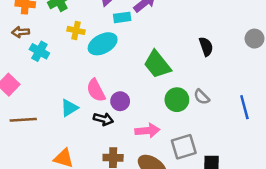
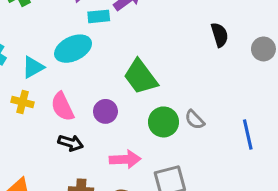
yellow cross: (76, 30) -> (23, 102), moved
black semicircle: (206, 47) -> (220, 35), moved
purple circle: (120, 101) -> (105, 111), moved
cyan triangle: (69, 108) -> (33, 67), moved

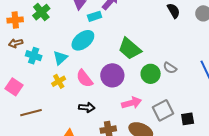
yellow cross: (23, 102) -> (59, 81), turned -32
purple circle: (105, 111) -> (112, 75), size x1.5
black arrow: (71, 143) -> (87, 107), moved

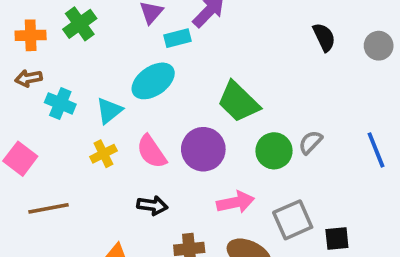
gray semicircle: (170, 68) -> (310, 142), turned 96

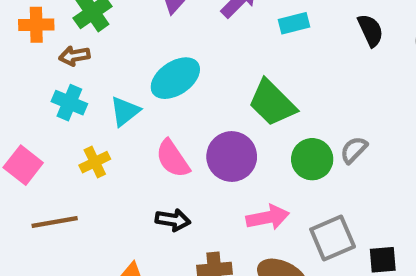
cyan rectangle: (177, 38) -> (294, 23), moved
brown arrow: (29, 78) -> (74, 56), moved
yellow cross: (103, 154) -> (95, 162), moved

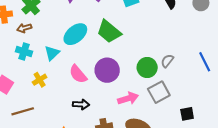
green trapezoid: (272, 103) -> (109, 32), moved
gray square: (333, 238) -> (159, 92), moved

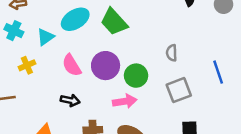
gray semicircle: (167, 61) -> (172, 53), moved, turned -48
green circle: (147, 67) -> (136, 76), moved
gray square: (159, 92) -> (179, 90), moved

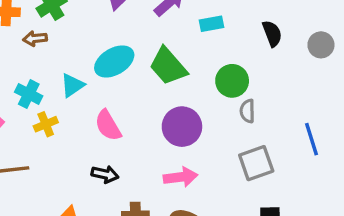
cyan cross: (14, 31) -> (29, 94), moved
purple circle: (106, 66) -> (182, 127), moved
green circle: (136, 76) -> (232, 81), moved

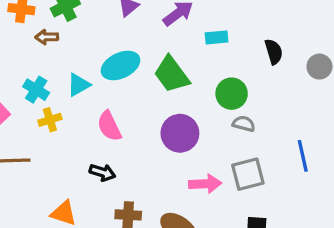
gray semicircle: (247, 111) -> (244, 124), turned 100
pink arrow: (181, 177) -> (205, 184), moved

